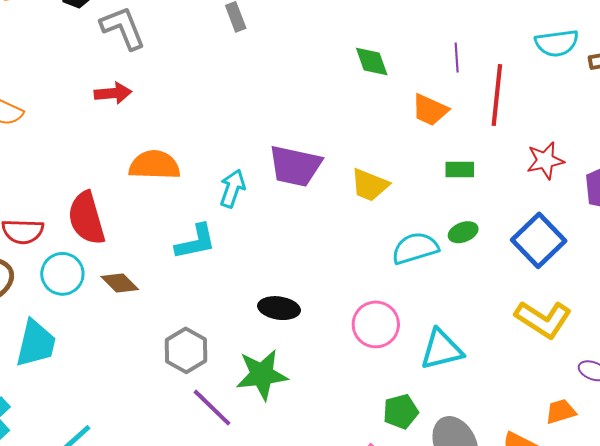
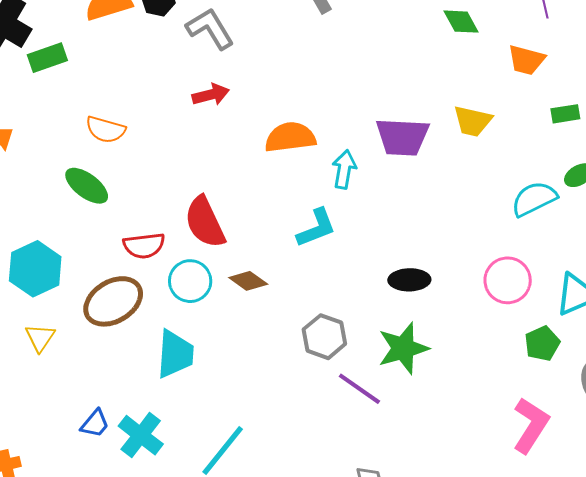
orange semicircle: (154, 165) -> (290, 137), moved
yellow trapezoid: (370, 185) -> (473, 121), moved
green pentagon: (401, 412) -> (542, 344), moved

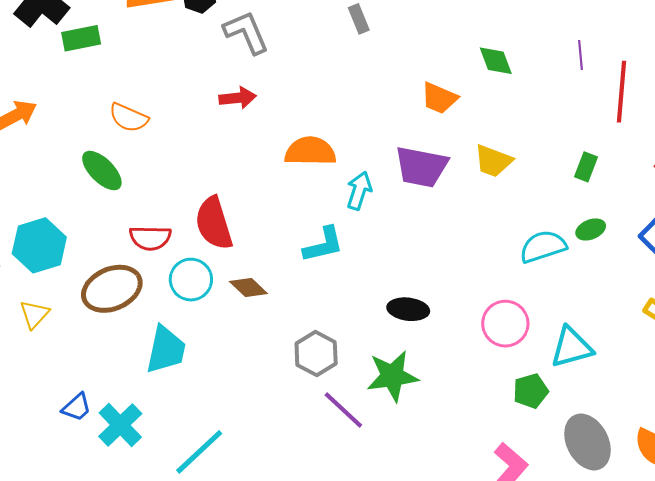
orange trapezoid: (526, 60) -> (439, 98), moved
green rectangle: (565, 114) -> (586, 167), turned -68

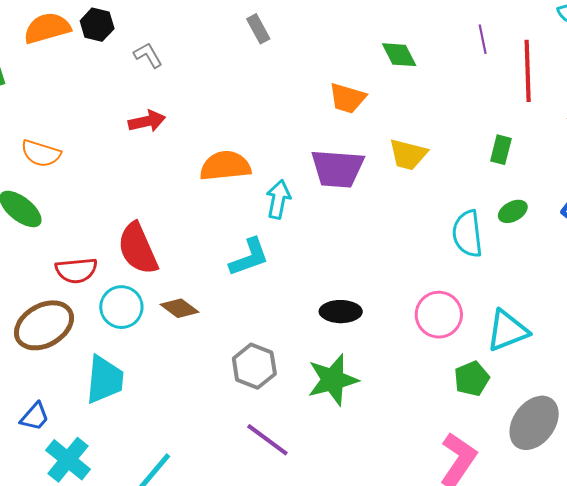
gray L-shape: (246, 32) -> (148, 55), size x0.6
cyan semicircle: (543, 246) -> (467, 234), turned -72
blue trapezoid: (77, 407) -> (35, 417), moved
purple line: (343, 410) -> (267, 440), moved
gray ellipse: (587, 442) -> (534, 423), turned 70

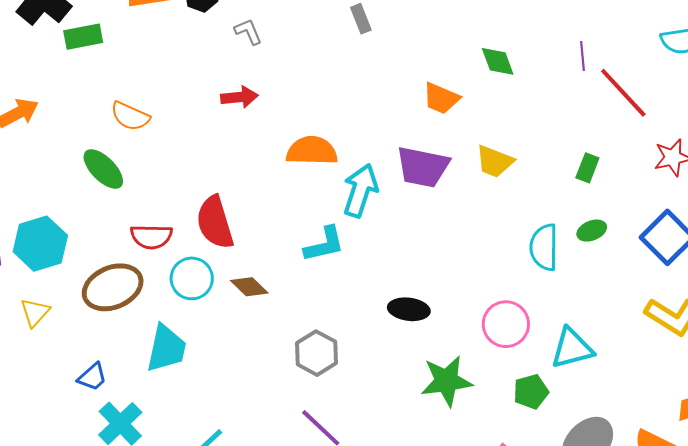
red line: (528, 71) -> (623, 93), turned -48
cyan arrow: (278, 199) -> (360, 190), size x1.4
green star: (333, 380) -> (446, 381), moved

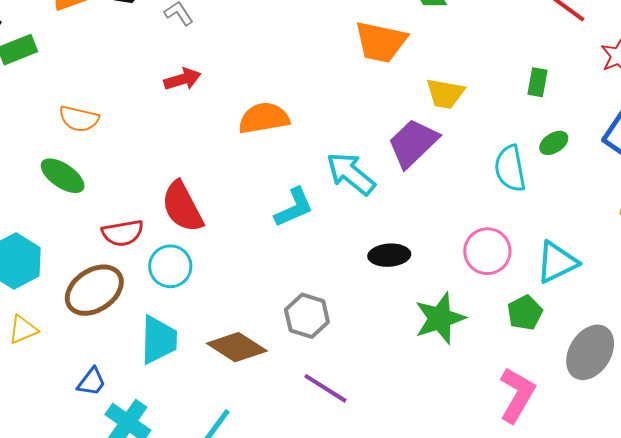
orange trapezoid: (441, 98) -> (381, 42), size x1.4
purple trapezoid: (423, 167) -> (413, 143), moved, turned 136
cyan arrow: (360, 190) -> (351, 174), moved, turned -58
brown diamond: (249, 287) -> (237, 347), moved, size x1.5
yellow triangle: (35, 312) -> (23, 330), turned 36

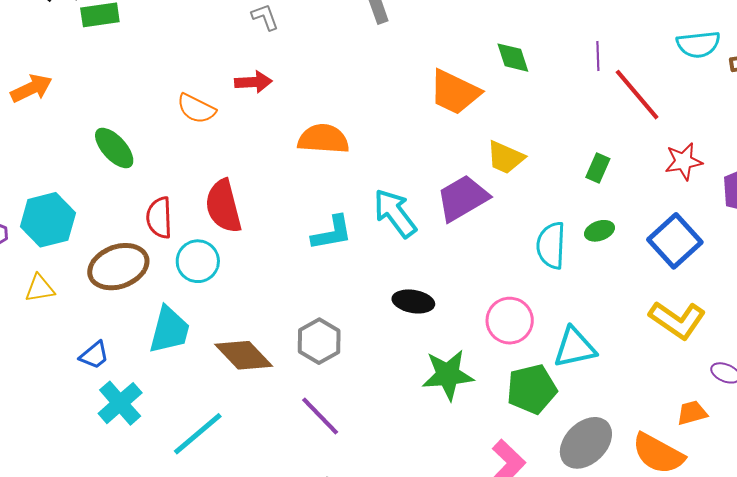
orange semicircle: (79, 119) -> (196, 109), moved
red semicircle: (123, 233) -> (159, 218), turned 84
green pentagon: (525, 313) -> (532, 389), size x1.4

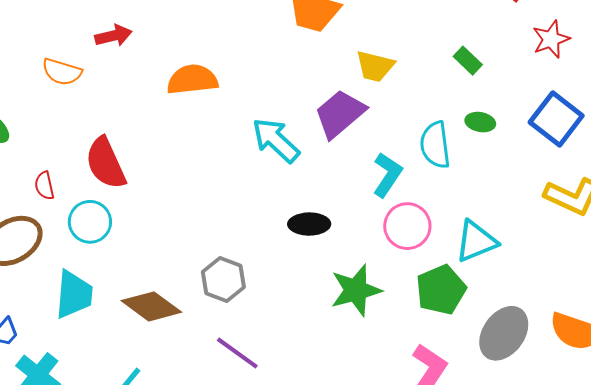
green rectangle: (598, 168) -> (468, 61), turned -60
red semicircle: (159, 218) -> (44, 186), size x0.7
green ellipse: (599, 231) -> (480, 122), turned 40
cyan L-shape: (332, 233) -> (387, 175), moved, turned -36

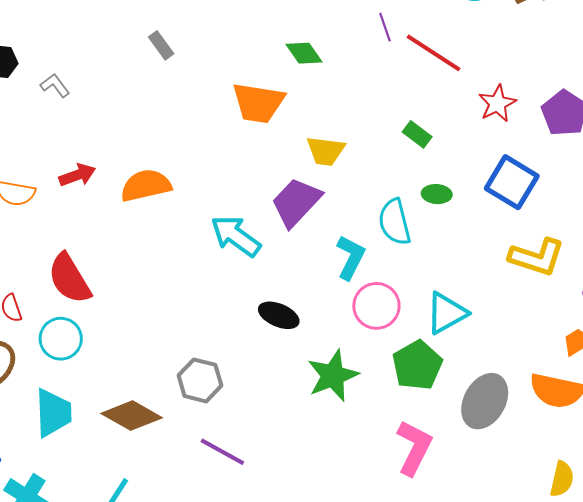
red arrow: (114, 36) -> (77, 175), moved
black ellipse: (309, 224) -> (279, 315), turned 30

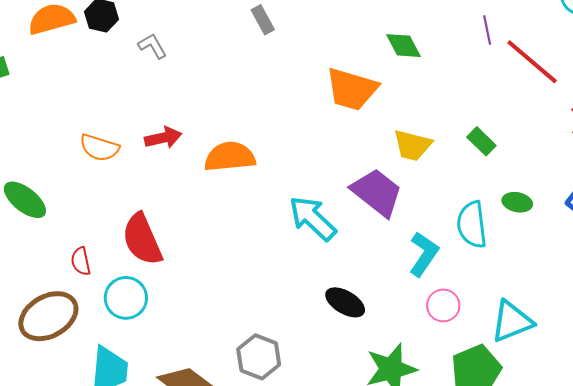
green rectangle: (417, 134) -> (481, 141), moved
purple trapezoid: (296, 202) -> (377, 192), turned 78
pink circle: (376, 306) -> (443, 305), size x0.7

